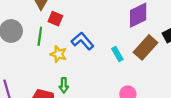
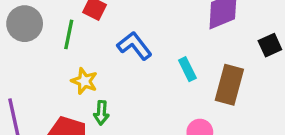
brown rectangle: (146, 47) -> (229, 85), moved, turned -30
yellow star: (58, 54) -> (84, 81), moved

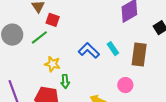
green line: (69, 34) -> (39, 37), turned 48
blue L-shape: (134, 46) -> (89, 50), moved

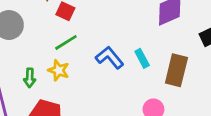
green line: (39, 37) -> (66, 42), moved
green arrow: (65, 81) -> (30, 78), moved

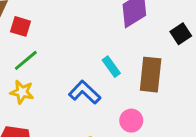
blue L-shape: (110, 58) -> (85, 92), moved

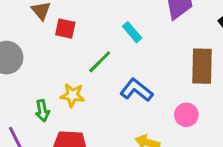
green line: (26, 60) -> (100, 62), moved
cyan rectangle: (111, 67) -> (132, 32), moved

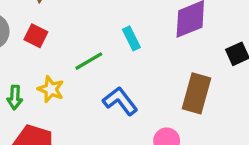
red square: (65, 29) -> (36, 36), moved

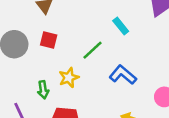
yellow star: (51, 89) -> (69, 78), turned -30

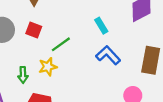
green line: (93, 50) -> (61, 44), moved
blue L-shape: (123, 75) -> (108, 55), moved

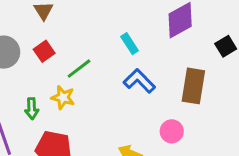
red square: (34, 30) -> (44, 51), turned 35
yellow star: (48, 67) -> (63, 97), turned 30

